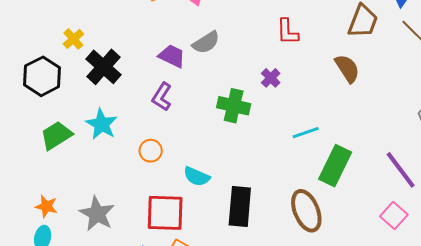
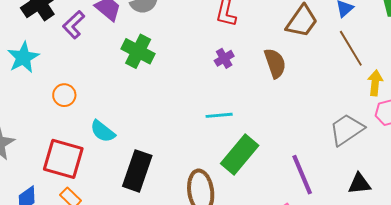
purple cross: (271, 78) -> (224, 58), moved
purple L-shape: (162, 97) -> (74, 25), moved
green cross: (234, 106) -> (138, 51), moved

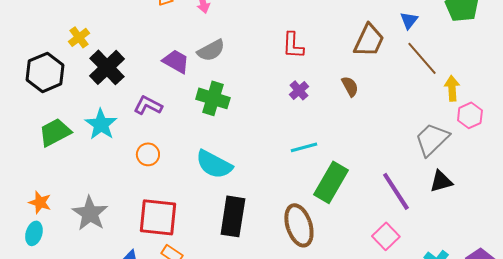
purple L-shape: (74, 25) -> (148, 105), moved, turned 80
brown semicircle: (275, 63) -> (350, 86), size x0.7
cyan semicircle: (103, 131) -> (214, 164), moved, size x1.4
black triangle: (359, 184) -> (441, 181), moved

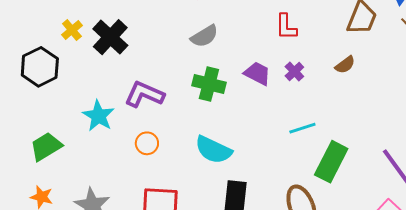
purple trapezoid: (176, 61) -> (257, 73), moved
black cross: (107, 67) -> (110, 37), moved
brown semicircle: (350, 86) -> (345, 65), turned 85
purple L-shape: (148, 105) -> (144, 94), size x1.4
green trapezoid: (55, 132) -> (46, 147), moved

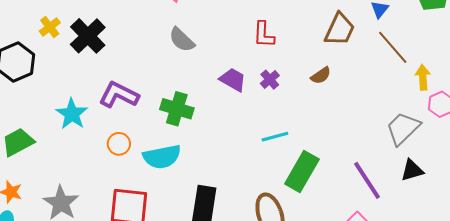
gray semicircle: (204, 36) -> (182, 40), turned 72
green cross: (209, 84) -> (177, 109), moved
cyan semicircle: (213, 150) -> (162, 157), moved, turned -39

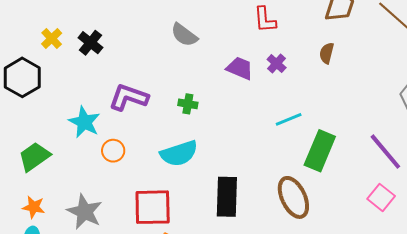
black cross: (88, 36) -> (90, 43), size x0.7
brown semicircle: (321, 75) -> (327, 53), turned 145
green cross: (177, 109) -> (188, 104), size x0.6
orange circle: (119, 144) -> (113, 151), moved

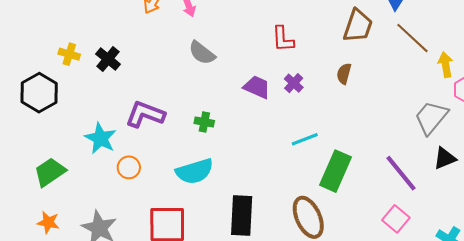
yellow cross: (52, 38) -> (69, 54), turned -30

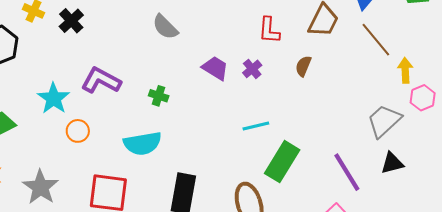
red L-shape: (283, 39) -> (269, 30), moved

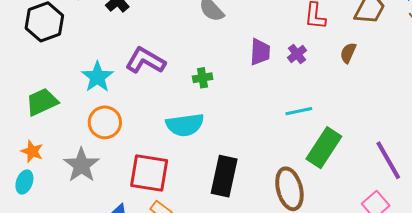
purple trapezoid: (215, 68) -> (260, 52), turned 60
green cross: (159, 96) -> (203, 78), turned -30
orange circle: (78, 131) -> (105, 122), moved, size x1.4

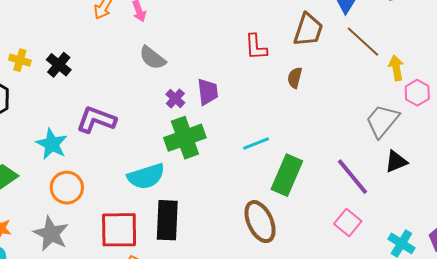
purple cross: (297, 54) -> (175, 98), moved
green cross: (203, 78) -> (185, 138), moved, size x2.0
black rectangle: (224, 176) -> (167, 220), moved

